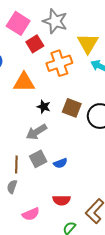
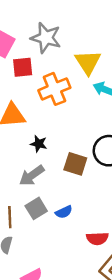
red square: (35, 44) -> (23, 67), turned 30
brown square: (72, 108) -> (75, 164), moved
red semicircle: (61, 200) -> (97, 239), moved

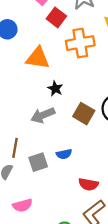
red square: (23, 67) -> (56, 17), turned 30
gray square: (36, 208) -> (38, 162), moved

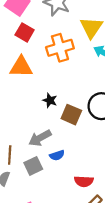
red square: (56, 17) -> (25, 32), moved
black star: (55, 89) -> (50, 100), moved
gray arrow: (43, 115) -> (40, 138), moved

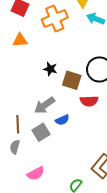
orange triangle: (21, 67) -> (20, 40), size x0.7
red semicircle: (84, 181) -> (89, 101), moved

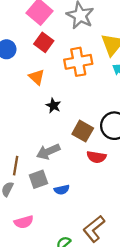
orange triangle: (20, 40) -> (37, 77), turned 35
black star: (50, 69) -> (53, 106), moved
blue semicircle: (62, 120) -> (62, 190), moved

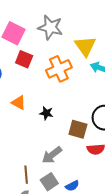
orange triangle: (37, 77) -> (19, 103), moved

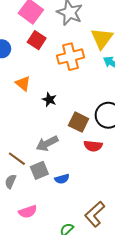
brown line: (26, 175) -> (17, 159), turned -60

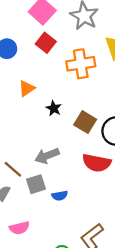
orange triangle: (23, 83) -> (27, 88), turned 42
brown square: (79, 122) -> (85, 122), moved
red semicircle: (93, 146) -> (97, 163), size x1.4

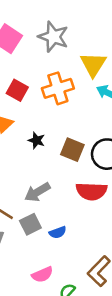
red square: (46, 43) -> (17, 90), moved
pink semicircle: (19, 228) -> (42, 275), moved

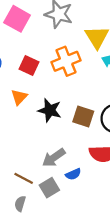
black star: (37, 140) -> (50, 110), size x1.5
blue semicircle: (58, 232) -> (73, 174), moved

